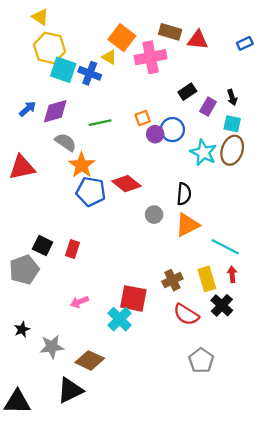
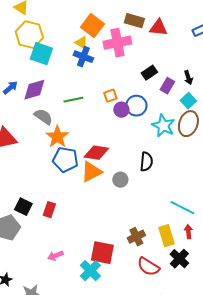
blue cross: (90, 73) -> (83, 57), moved
cyan square: (232, 124) -> (188, 101), turned 35
red diamond: (126, 184) -> (96, 153), turned -30
orange triangle: (187, 225) -> (91, 172), moved

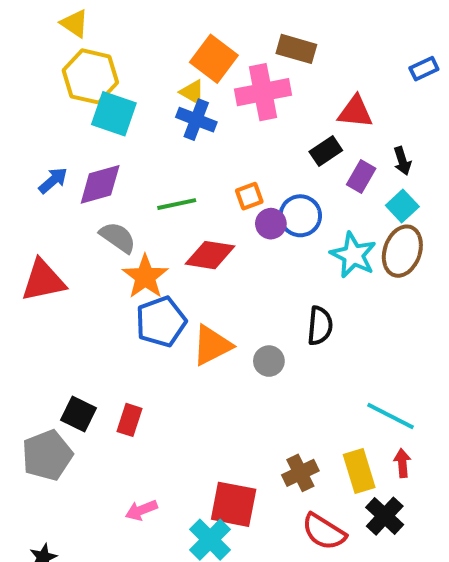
red triangle: (158, 28) -> (355, 112), moved
red diamond: (96, 153) -> (210, 255), moved
blue pentagon: (65, 160) -> (161, 322), turned -30

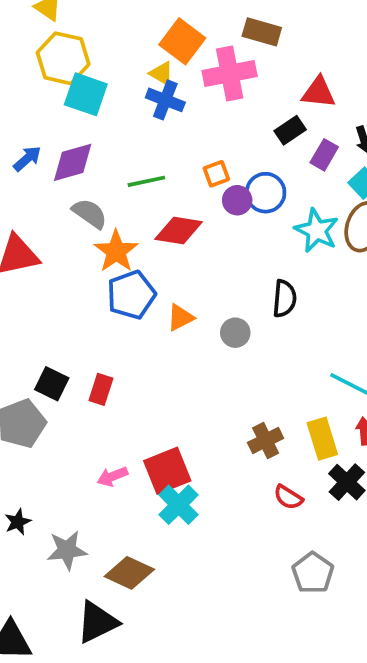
orange triangle: (212, 345) -> (180, 318), size x0.7
red square: (234, 504) -> (167, 471), moved, turned -33
red semicircle: (324, 532) -> (288, 497), size x0.7

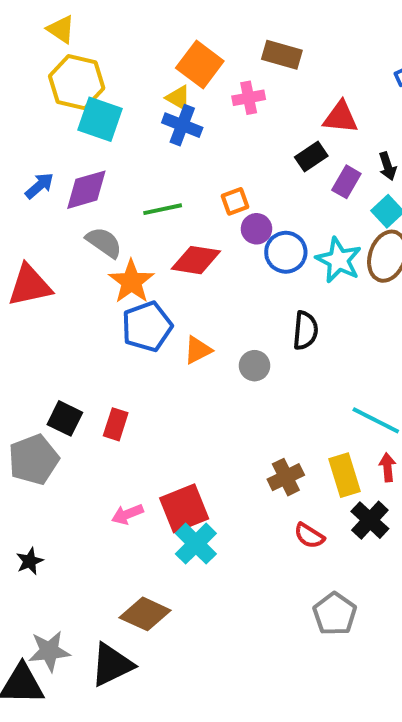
pink cross: (230, 73) -> (249, 98), size x0.6
blue circle: (266, 193) -> (286, 252), moved
gray star: (67, 550) -> (49, 651), moved

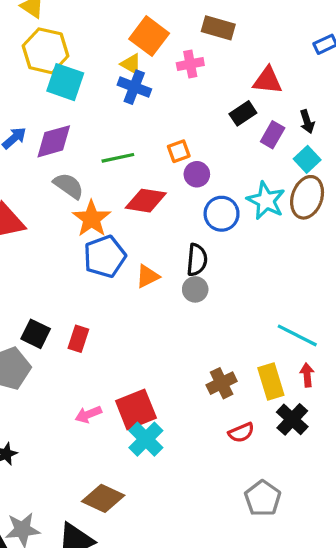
blue circle: (286, 252) -> (222, 214), moved
black semicircle: (305, 330) -> (197, 260), moved
red semicircle: (309, 536) -> (241, 433), turned -55

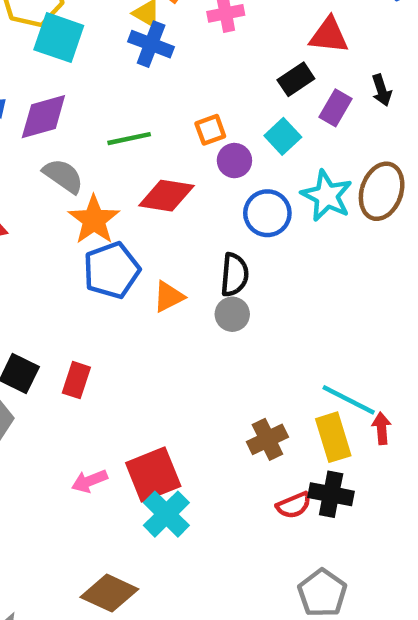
cyan square: (307, 159) -> (283, 136), moved
cyan line: (297, 335) -> (349, 400), moved
black cross: (292, 419) -> (331, 494), moved, turned -32

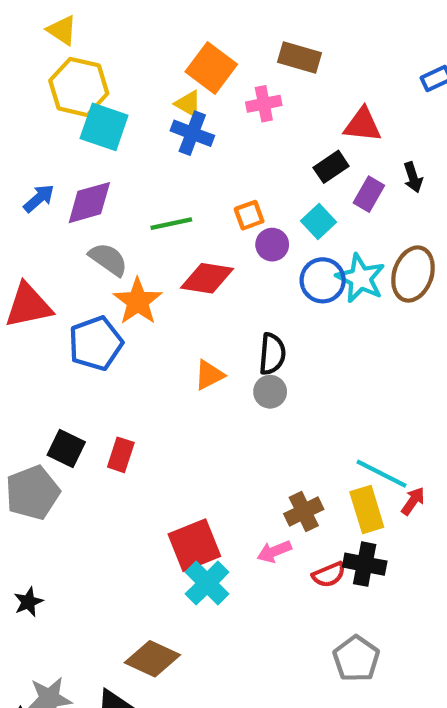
blue circle: (267, 213) -> (323, 280), moved
blue pentagon: (112, 270) -> (96, 343), moved
red arrow: (382, 428) -> (413, 501), turned 40
pink arrow: (90, 481) -> (274, 551), moved

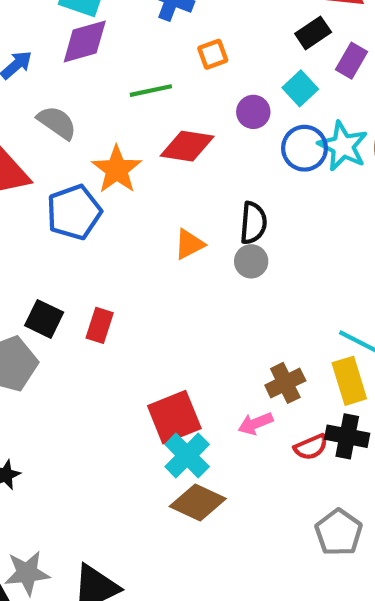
purple diamond: (89, 203) -> (85, 41), moved
orange square: (249, 215) -> (213, 54), moved
gray semicircle: (108, 259) -> (57, 123), moved
brown diamond: (152, 659) -> (198, 503), moved

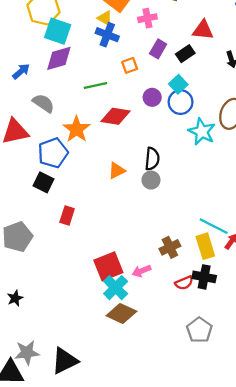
purple rectangle: (351, 61) -> (158, 49), moved
cyan star: (343, 146) -> (202, 132), moved
blue circle: (305, 148) -> (181, 102), moved
black square: (44, 319) -> (43, 182), moved
pink arrow: (255, 424) -> (142, 271), moved

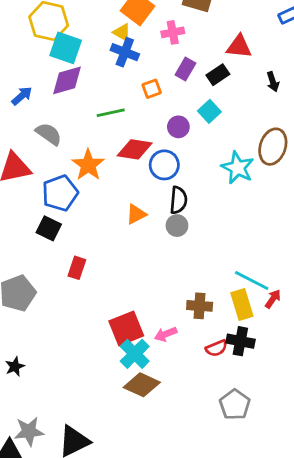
blue circle: (181, 102) -> (164, 165), moved
brown cross: (170, 247) -> (200, 306), turned 30

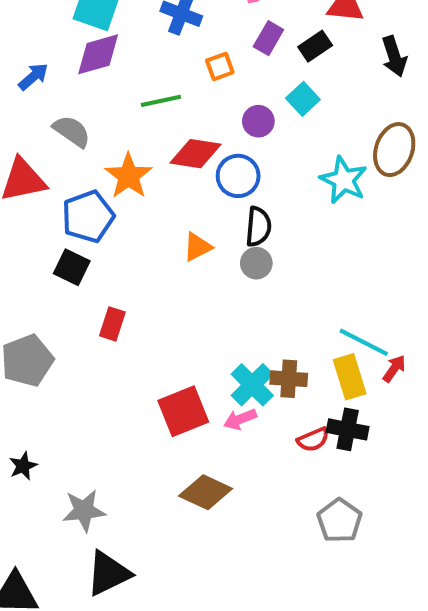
black arrow: (273, 82) -> (394, 56), size x1.4
cyan cross: (135, 354) -> (252, 385), moved
gray star: (29, 431) -> (84, 511), moved

